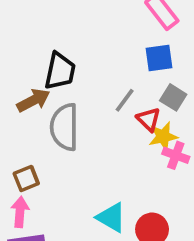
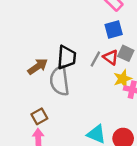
black trapezoid: (60, 71) -> (67, 57), moved
red triangle: (149, 119) -> (111, 57), moved

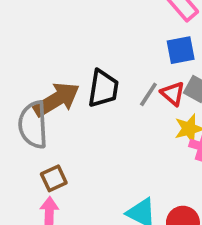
brown arrow: (38, 66) -> (57, 99), size x1.4
gray semicircle: (60, 81) -> (33, 125), moved

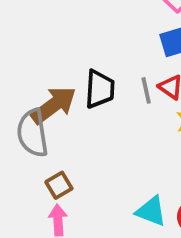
gray line: (148, 94) -> (146, 90), turned -40

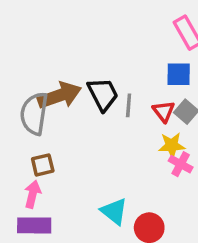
black trapezoid: (100, 89) -> (103, 94), turned -48
gray line: (146, 90) -> (129, 105), moved

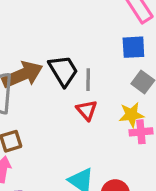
red triangle: (164, 111) -> (87, 110), moved
pink cross: (181, 164) -> (141, 132), turned -30

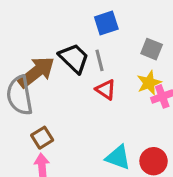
blue square: (133, 47) -> (106, 23), moved

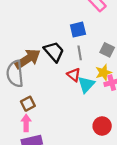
gray line: (100, 60) -> (80, 53), moved
cyan triangle: (118, 157) -> (86, 84), moved, turned 48

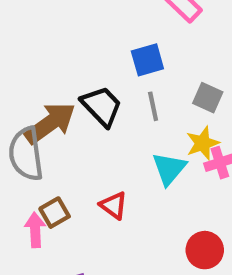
red triangle: (74, 75) -> (114, 205), moved
pink arrow: (26, 123) -> (35, 230), moved

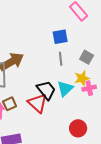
black trapezoid: (102, 106) -> (46, 90), moved
red triangle: (114, 205) -> (38, 103), size x1.5

